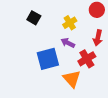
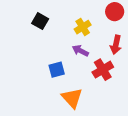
blue square: (48, 59) -> (57, 70), size x0.6
orange triangle: (72, 79) -> (72, 98), moved

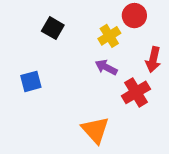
red circle: (115, 12) -> (134, 16), moved
blue square: (57, 70) -> (31, 81), moved

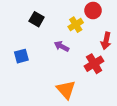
purple arrow: (106, 67) -> (62, 46), moved

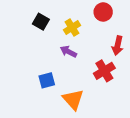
yellow cross: (76, 25) -> (72, 28), moved
blue square: (21, 56) -> (47, 80), moved

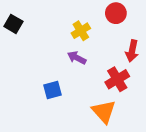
black square: (41, 22) -> (13, 24), moved
orange triangle: (73, 100) -> (104, 112), moved

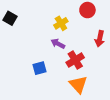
red cross: (117, 79) -> (75, 60), moved

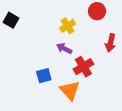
orange triangle: (78, 84) -> (70, 90), moved

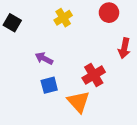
yellow cross: (68, 26) -> (63, 18), moved
purple arrow: (64, 48) -> (44, 58), moved

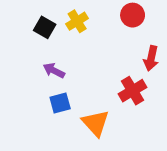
black square: (12, 23) -> (45, 27), moved
red cross: (94, 75) -> (133, 91), moved

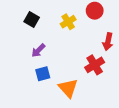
yellow cross: (77, 21) -> (68, 22), moved
purple arrow: (54, 71) -> (38, 50), turned -72

